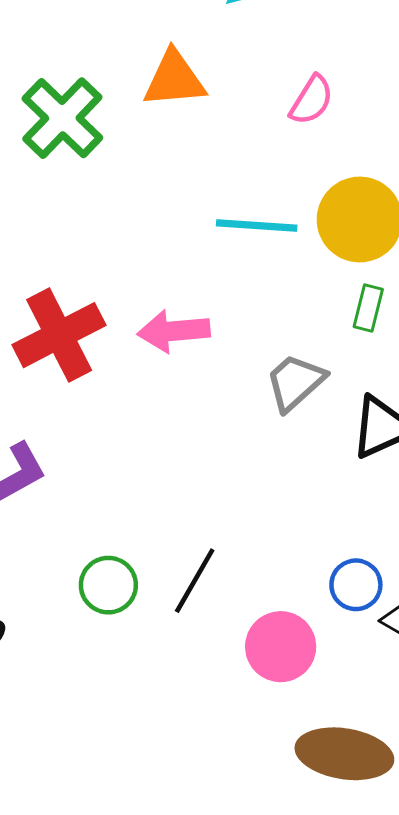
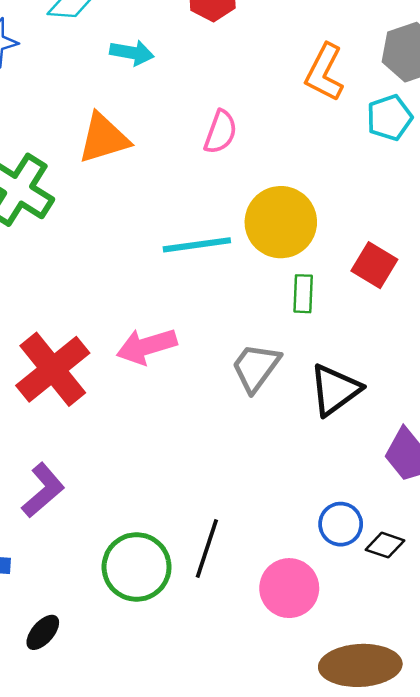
green circle: (108, 585) -> (137, 567), size x1.4

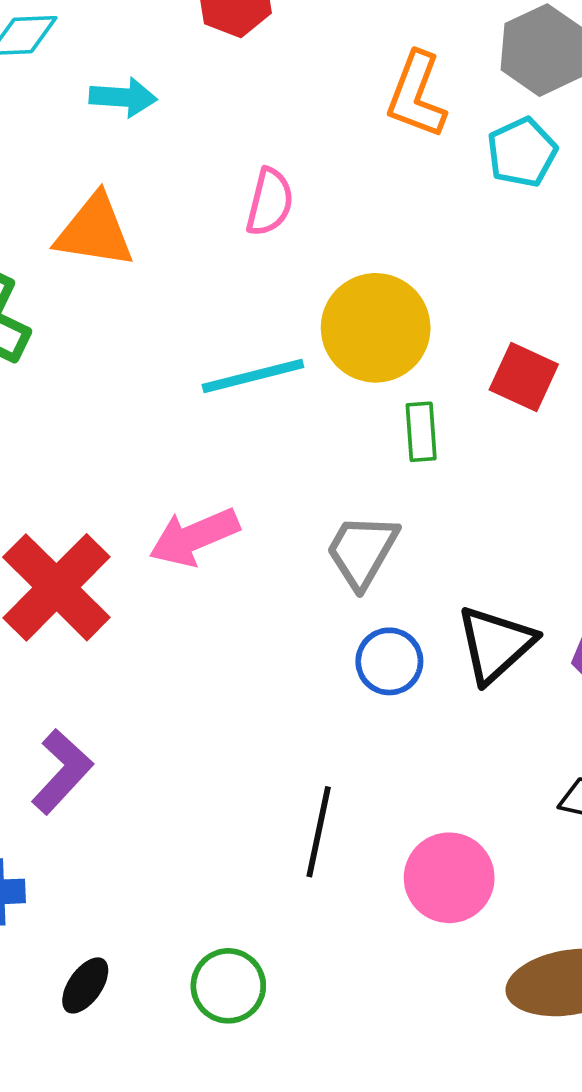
orange triangle: (104, 138) -> (95, 231), turned 32
black triangle: (335, 390) -> (496, 644), moved
blue circle: (341, 524) -> (389, 661), moved
green circle: (137, 567) -> (228, 986), moved, size x0.7

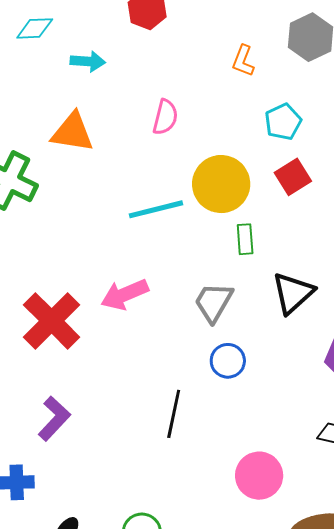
orange L-shape: (416, 95) -> (243, 61), size x0.7
cyan pentagon: (522, 152) -> (283, 122), moved
red square: (524, 377) -> (293, 177), moved, turned 33
black triangle: (496, 644) -> (293, 293), moved
black line: (319, 832) -> (174, 414), moved

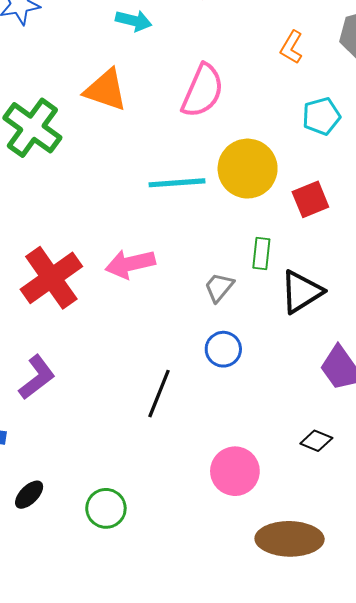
pink semicircle: (165, 117) -> (203, 91), size x1.5
red square: (293, 177) -> (310, 199), moved
green rectangle: (245, 239) -> (261, 253), moved
gray trapezoid: (214, 302) -> (219, 287), size x0.7

